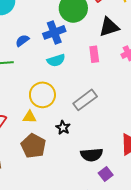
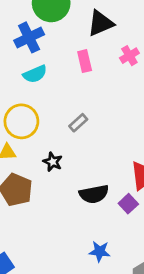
gray rectangle: (85, 100) -> (78, 123), size x0.6
purple square: (106, 174) -> (128, 204), moved

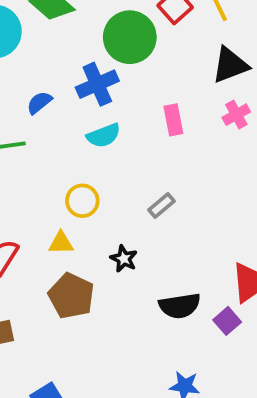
black triangle: (101, 23) -> (230, 65), moved
yellow circle: (21, 121) -> (82, 201), size x0.7

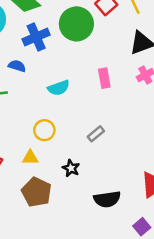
blue cross: (97, 84) -> (36, 37), moved
blue semicircle: (39, 103) -> (17, 66), turned 56
purple square: (227, 321) -> (142, 227), moved

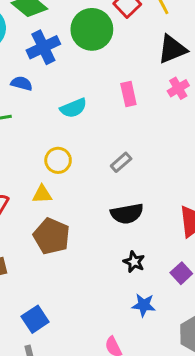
black star: (71, 168) -> (134, 262), moved
black semicircle: (107, 199) -> (127, 214), moved

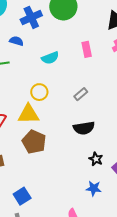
yellow triangle: (42, 194) -> (28, 114), size x1.6
black star: (134, 262) -> (96, 159), moved

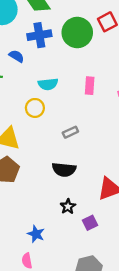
yellow circle: (39, 92) -> (35, 108), moved
blue star: (94, 188) -> (36, 234), moved

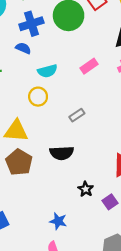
blue semicircle: (17, 56) -> (23, 48), moved
pink rectangle: (90, 86) -> (89, 66), turned 60
black semicircle: (64, 170) -> (62, 153), moved

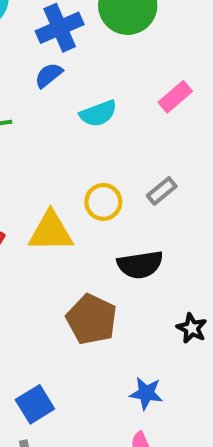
blue semicircle: (23, 48) -> (49, 75), turned -56
yellow circle: (38, 97) -> (103, 202), moved
brown pentagon: (19, 162) -> (92, 319), moved

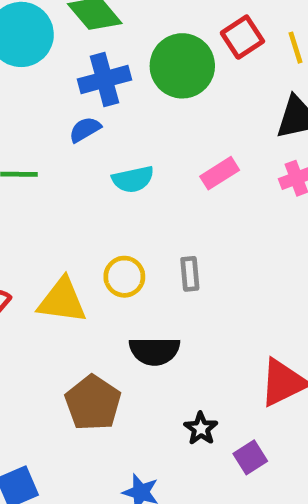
gray rectangle: (162, 191) -> (190, 274), turned -64

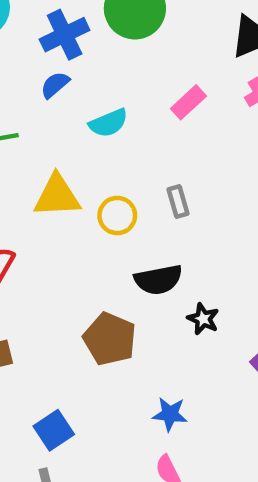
yellow triangle: (62, 301) -> (57, 196), moved
black star: (201, 429) -> (203, 319), moved

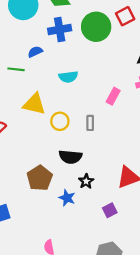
blue semicircle: (55, 85) -> (35, 52), moved
pink rectangle: (188, 102) -> (113, 96), moved, turned -35
blue star: (170, 414) -> (67, 198), moved

